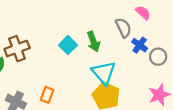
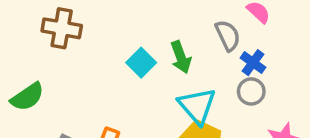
brown cross: (17, 49) -> (62, 28), moved, turned 30
gray circle: (158, 57) -> (251, 91), moved

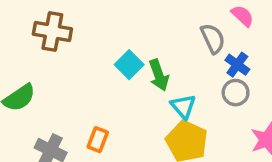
green arrow: (181, 57) -> (159, 75), moved
cyan triangle: (197, 106) -> (183, 107), size x0.7

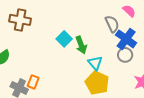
blue cross: (237, 65) -> (126, 39), size x1.5
orange rectangle: (98, 140) -> (33, 82), moved

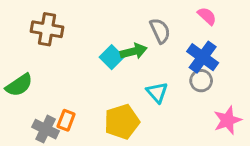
gray semicircle: (112, 24) -> (160, 31), moved
green arrow: (81, 45) -> (134, 51), moved, turned -84
yellow pentagon: (97, 83) -> (122, 122), moved, turned 30

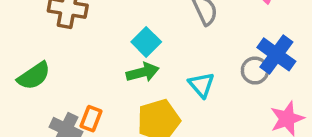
green arrow: (134, 51) -> (143, 72), moved
blue cross: (203, 57) -> (276, 54), moved

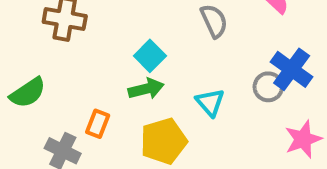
orange rectangle: (91, 119) -> (98, 124), moved

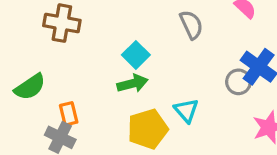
cyan triangle: (210, 102) -> (186, 110), moved
orange rectangle: (98, 124) -> (69, 114), moved, turned -35

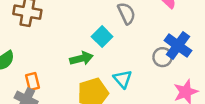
cyan square: (136, 55) -> (102, 37), moved

